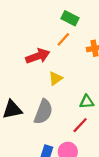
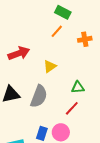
red arrow: (38, 56) -> (19, 53), moved

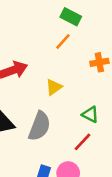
orange cross: (85, 39) -> (99, 62), moved
green triangle: (78, 87) -> (90, 114), turned 32

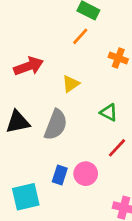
orange cross: (99, 62) -> (118, 58), turned 30
red line: (82, 142) -> (117, 148), moved

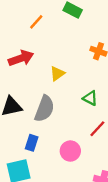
orange line: (80, 36) -> (36, 22), moved
blue rectangle: (60, 175) -> (32, 143), moved

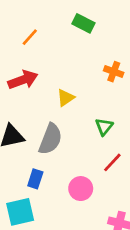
orange line: (36, 22) -> (30, 37), moved
green triangle: (90, 98) -> (104, 127), turned 42

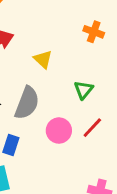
yellow triangle: (66, 98) -> (43, 59), turned -42
pink circle: (81, 189) -> (59, 131), moved

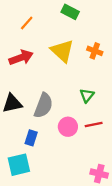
yellow triangle: (43, 59) -> (62, 51), moved, size x1.6
red line: (92, 128) -> (94, 124), turned 36

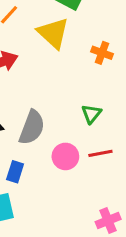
yellow triangle: (62, 51) -> (53, 33), moved
pink cross: (99, 174) -> (108, 220), turned -36

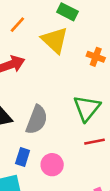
green triangle: (91, 114) -> (87, 108), size x1.6
pink circle: (65, 156) -> (52, 165), moved

